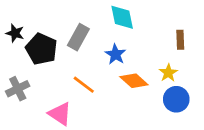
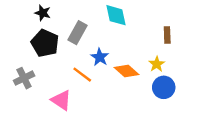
black star: (15, 33) -> (43, 13), moved
blue star: (115, 54) -> (100, 57), moved

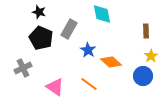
yellow star: (157, 64) -> (151, 56), moved
orange line: (82, 75) -> (89, 84), moved

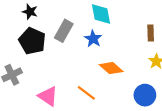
blue star: (88, 50) -> (93, 39), moved
blue circle: (143, 76) -> (145, 95), moved

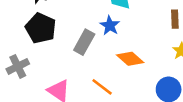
gray rectangle: (64, 31) -> (84, 42), moved

